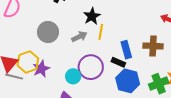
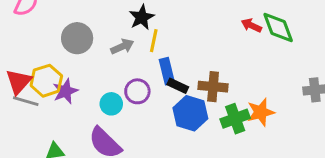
brown cross: (153, 46) -> (213, 87), moved
blue rectangle: (126, 50) -> (167, 71), moved
purple circle: (91, 67) -> (137, 91), size x0.7

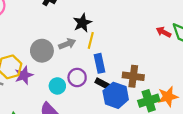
gray circle: (77, 38) -> (42, 51), moved
black rectangle: (178, 86) -> (103, 84), moved

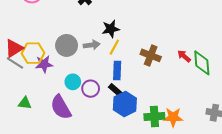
brown cross: (133, 76) -> (151, 55), moved
purple circle: (77, 77) -> (91, 89), moved

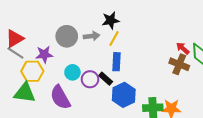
yellow hexagon: (33, 53) -> (32, 71), moved
brown cross: (151, 55) -> (179, 64), moved
black rectangle: (115, 90) -> (106, 79), moved
green triangle: (25, 103) -> (25, 93), size x1.6

